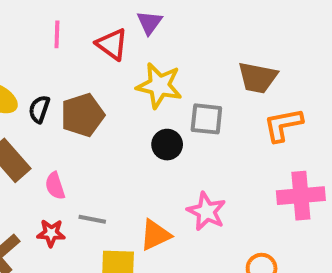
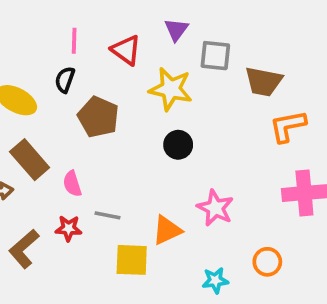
purple triangle: (149, 23) -> (176, 30), moved
black semicircle: (39, 109) -> (65, 80), moved
brown pentagon: (83, 115) -> (98, 117), turned -30
gray square: (206, 119) -> (215, 56), moved

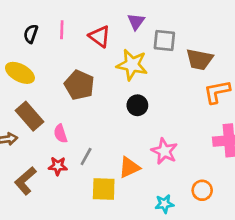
black semicircle: (65, 80) -> (31, 34), moved
gray line: (108, 215) -> (86, 157), turned -72

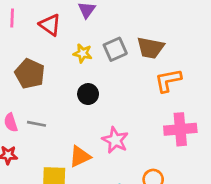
gray square: (164, 40) -> (115, 49), moved, turned -30
yellow star: (132, 65) -> (83, 53), size x0.6
gray line: (86, 157) -> (36, 124), moved, turned 72

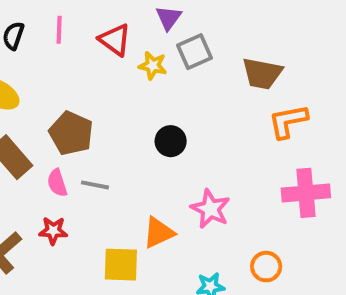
gray square: (115, 49) -> (194, 52), moved
yellow star: (83, 53) -> (153, 66), moved
brown pentagon: (30, 74) -> (71, 133), moved

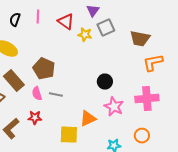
black circle: (171, 141) -> (105, 82), moved
pink cross: (306, 193) -> (147, 99), moved

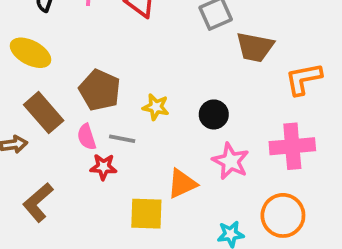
yellow star: (85, 35) -> (156, 107), moved
brown trapezoid: (140, 39) -> (255, 47), moved
red star: (35, 118) -> (103, 167), moved
orange circle: (142, 136) -> (283, 215), size x1.5

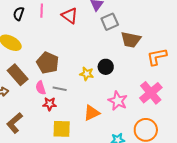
yellow star: (156, 107) -> (87, 74), moved
black circle: (214, 114) -> (106, 67), moved
pink cross: (292, 146) -> (151, 93), turned -35
yellow square: (146, 214) -> (62, 129), moved

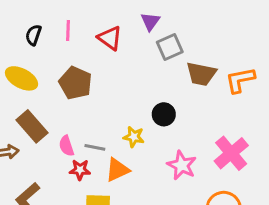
orange L-shape: (157, 57) -> (240, 80), moved
brown pentagon: (48, 63) -> (75, 83), moved
yellow star: (87, 74) -> (134, 137), moved
orange triangle: (92, 113) -> (117, 170), moved

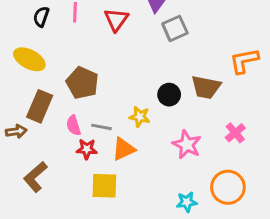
red triangle: (110, 38) -> (116, 20), turned 30
brown trapezoid: (201, 74) -> (206, 87), moved
brown pentagon: (75, 83) -> (82, 83), moved
brown rectangle: (32, 126) -> (40, 106), turned 64
pink cross: (231, 153) -> (235, 133), size x0.6

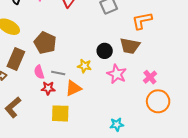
orange L-shape: (244, 61) -> (142, 21), moved
pink star: (187, 145) -> (117, 74), moved
orange circle: (228, 187) -> (158, 101), moved

